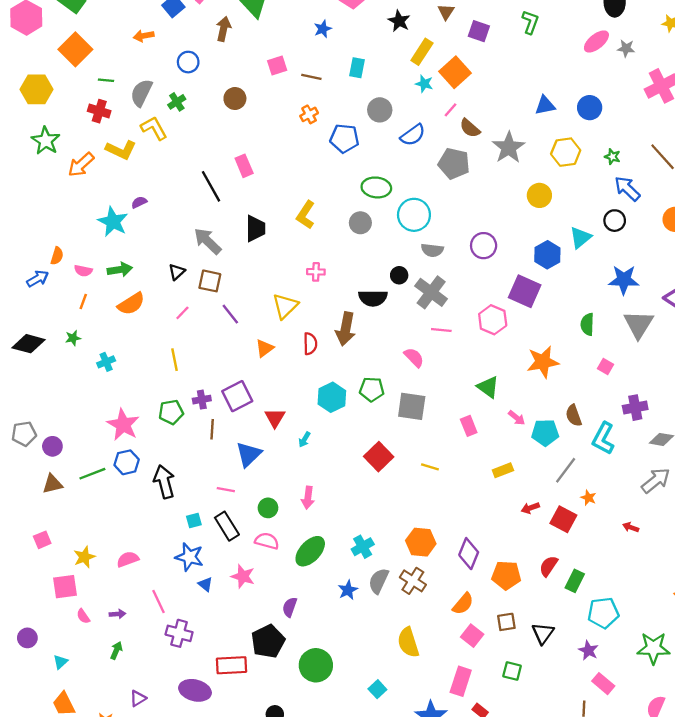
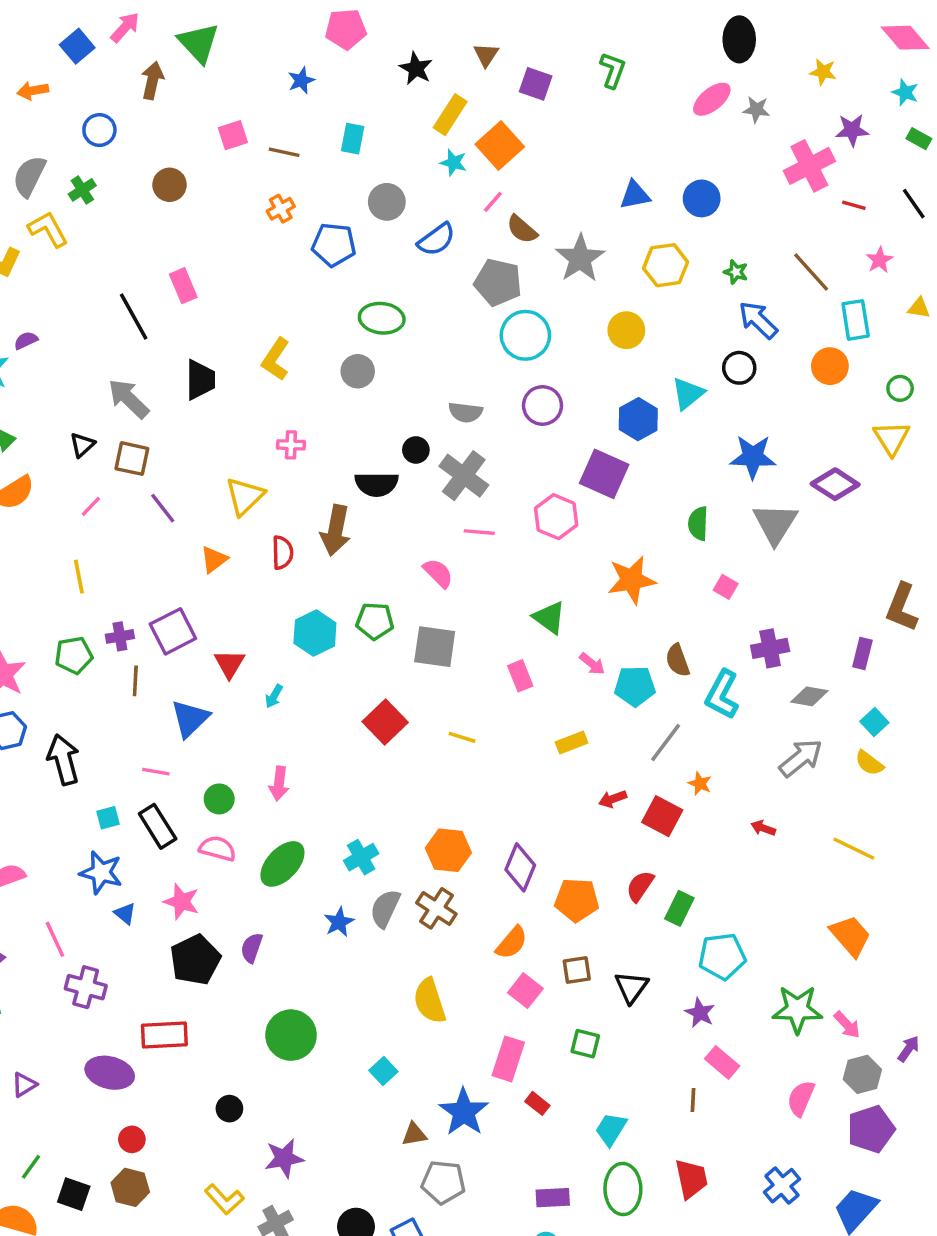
cyan circle: (414, 215) -> (525, 335), moved
black pentagon: (268, 641) -> (195, 960), moved

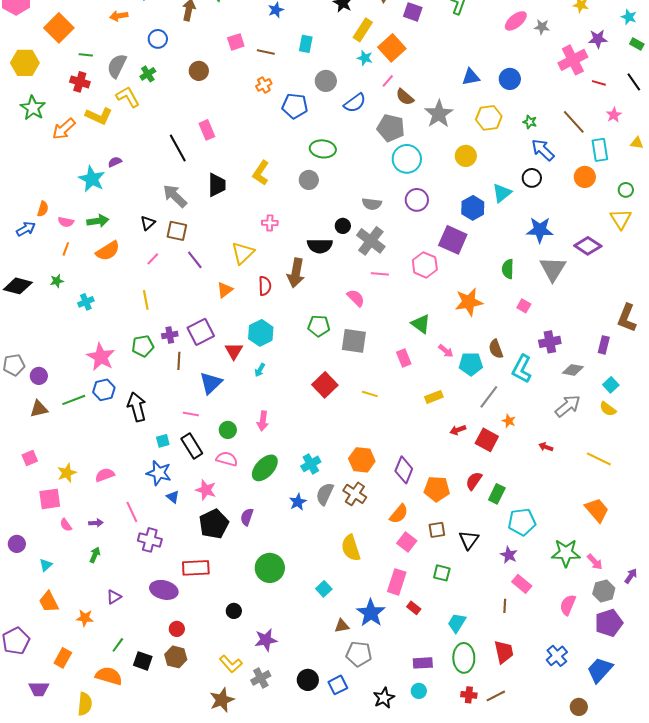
cyan hexagon: (315, 633) -> (261, 333), moved

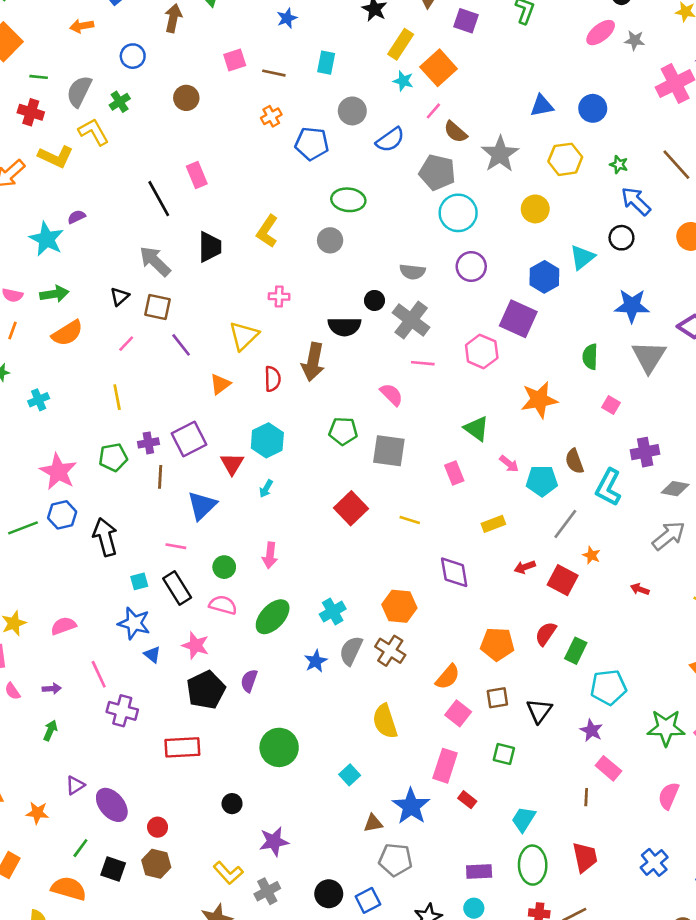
purple diamond: (404, 470) -> (454, 572), moved, turned -32
purple ellipse: (164, 590) -> (112, 805), moved, turned 36

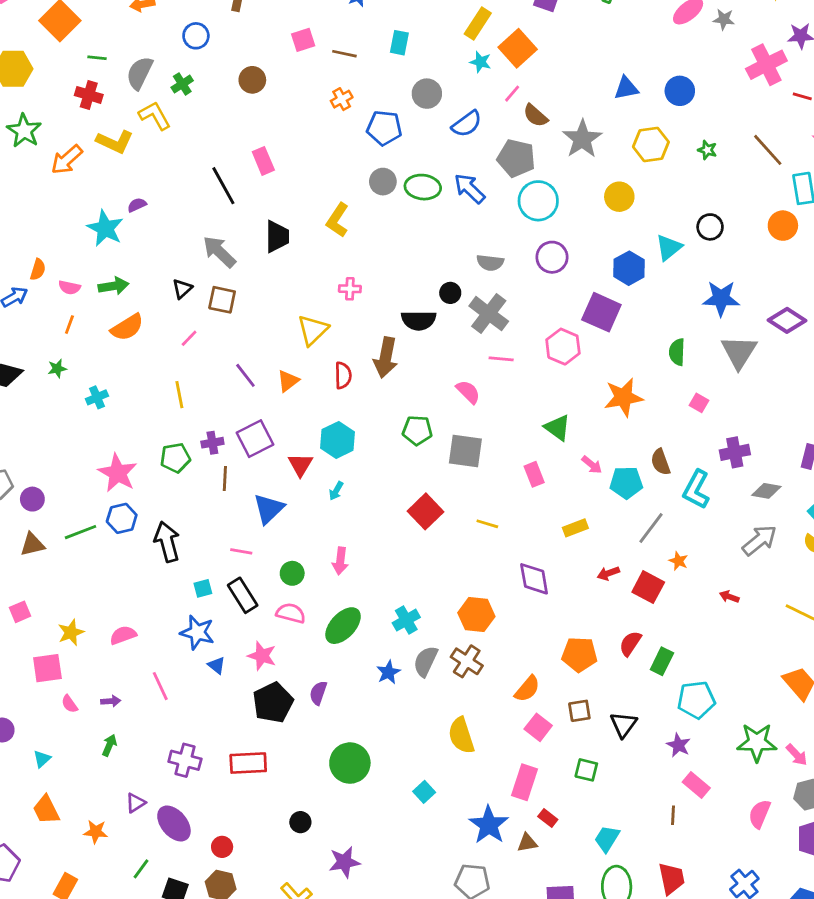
blue arrow: (636, 201) -> (469, 188), moved
gray circle: (330, 240) -> (383, 182), moved
purple line: (181, 345) -> (245, 375), moved
purple cross: (122, 711) -> (185, 760), moved
brown triangle: (373, 823) -> (527, 843), moved

